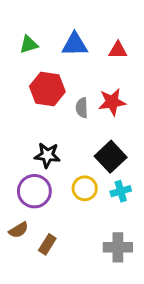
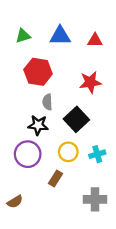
gray semicircle: (82, 108) -> (47, 102), moved
black square: (111, 157) -> (76, 119), moved
brown semicircle: (19, 230) -> (15, 202), moved
brown rectangle: (47, 244) -> (56, 179), moved

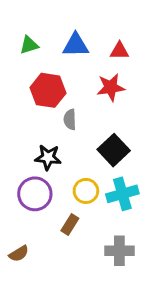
red star: (90, 82) -> (111, 87), moved
gray semicircle: (47, 102) -> (70, 119), moved
black square: (76, 119) -> (114, 150), moved
cyan cross: (97, 154) -> (122, 194), size x1.5

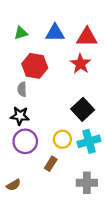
red triangle: (119, 51) -> (87, 37), size x1.5
red star: (111, 87) -> (80, 64), turned -30
gray semicircle: (70, 119) -> (22, 89), moved
black star: (48, 157) -> (20, 116), moved

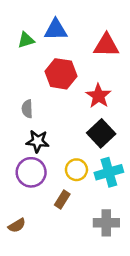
blue triangle: (55, 33) -> (56, 30), moved
red star: (80, 64) -> (99, 96), moved
red hexagon: (35, 66) -> (61, 74), moved
black star: (20, 116) -> (38, 141), moved

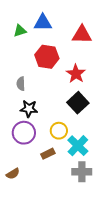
cyan cross: (109, 172) -> (78, 146), moved, turned -30
brown rectangle: (62, 200) -> (48, 154), turned 32

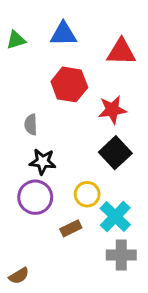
green triangle: (20, 31) -> (16, 40), moved
red star: (76, 74) -> (112, 110), turned 30
brown semicircle: (13, 174) -> (19, 276), moved

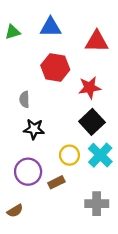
purple circle: (35, 197) -> (28, 172), moved
cyan cross: (115, 216) -> (100, 155), moved
brown semicircle: (19, 276) -> (15, 211), moved

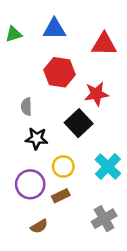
black square: (92, 122) -> (79, 123), moved
yellow circle: (69, 155) -> (63, 166), moved
gray cross: (97, 204) -> (104, 219), turned -30
brown semicircle: (15, 211) -> (39, 226), moved

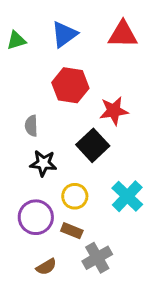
blue triangle: (54, 29) -> (64, 34), turned -35
red triangle: (104, 44) -> (123, 34), moved
brown rectangle: (61, 196) -> (72, 231), turned 48
gray cross: (104, 219) -> (97, 258), moved

